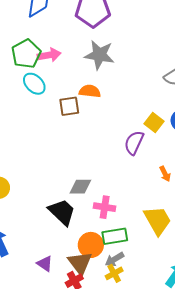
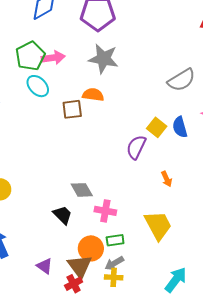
gray diamond: (80, 187) -> (82, 190), turned 60
black trapezoid: (62, 212) -> (63, 215), size x0.7
green rectangle: (115, 236) -> (115, 240), size x0.7
yellow cross: (114, 273) -> (114, 277), turned 30

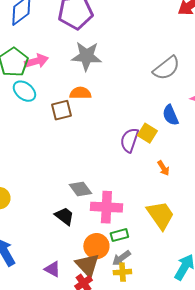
yellow square: (157, 127) -> (147, 133), moved
pink cross: (105, 211) -> (106, 207), size x1.4

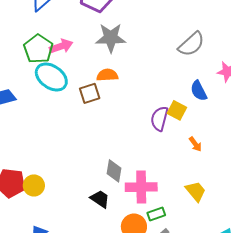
cyan ellipse: (24, 91) -> (51, 77), size x1.4
gray diamond: (80, 189) -> (114, 171), turned 50
yellow trapezoid: (160, 215) -> (196, 191), size x0.7

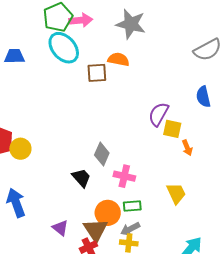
yellow square: (177, 110) -> (172, 129), moved, turned -30
pink cross: (141, 187) -> (124, 176), size x0.7

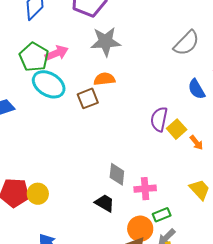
yellow square: (172, 129) -> (177, 129), turned -36

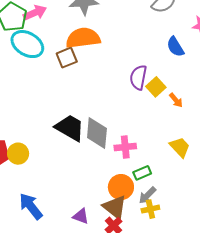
orange semicircle: (104, 79) -> (83, 38), size x1.6
gray diamond: (117, 174) -> (97, 133), size x1.4
black trapezoid: (105, 203) -> (70, 128), moved, size x1.5

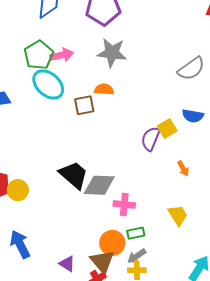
orange semicircle: (83, 38) -> (104, 89), size x0.6
blue semicircle: (175, 47) -> (193, 116), turned -60
yellow square: (156, 87) -> (167, 129), moved
gray diamond: (97, 133) -> (99, 185), turned 76

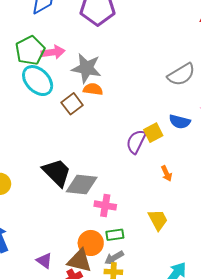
gray star: (112, 53) -> (86, 68), moved
brown square: (84, 105) -> (72, 104), turned -30
brown triangle: (102, 261) -> (80, 261), turned -40

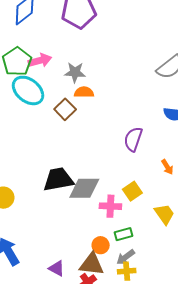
gray star: (86, 68) -> (75, 72), size x0.7
yellow square: (153, 133) -> (132, 191), moved
black trapezoid: (57, 172) -> (58, 179), turned -48
orange circle: (91, 243) -> (101, 245), size x0.7

